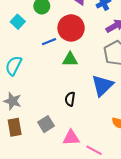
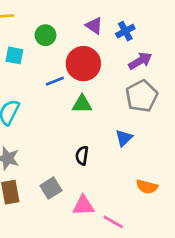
cyan square: (18, 22) -> (14, 55), turned -32
blue triangle: (102, 85) -> (124, 138), size x0.6

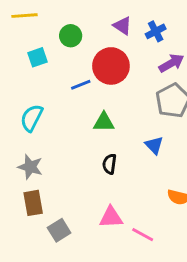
cyan square: (14, 55) -> (37, 57), turned -30
green triangle: (82, 104) -> (104, 122), moved
blue triangle: (124, 138) -> (154, 145), turned -30
gray square: (51, 188) -> (59, 230), moved

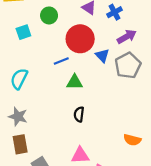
blue line: (81, 85) -> (61, 61), moved
blue triangle: (154, 145) -> (102, 55), moved

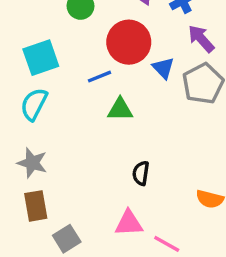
cyan square: (23, 32) -> (41, 58), moved, size x1.5
purple arrow: (127, 37) -> (201, 39), turned -102
black semicircle: (79, 114) -> (141, 173), moved

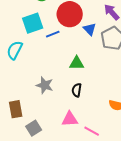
cyan square: (41, 58) -> (33, 23), moved
green triangle: (120, 109) -> (77, 63), moved
gray star: (32, 163) -> (45, 85), moved

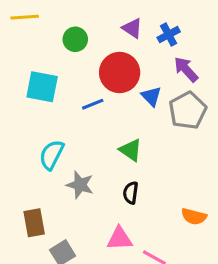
cyan square: (33, 23) -> (42, 87), moved, turned 30
cyan semicircle: (15, 50) -> (52, 155), moved
green triangle: (77, 63) -> (131, 150), turned 35

